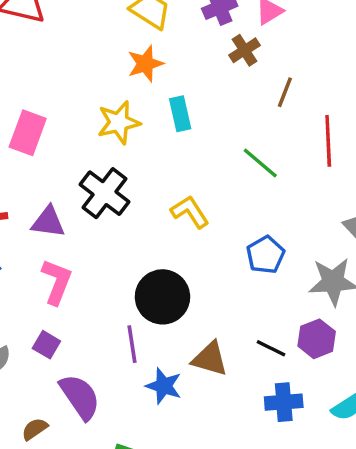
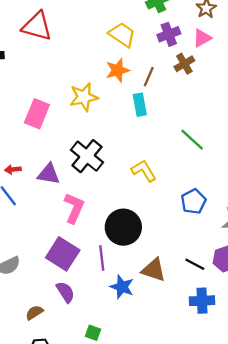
brown line: (285, 92) -> (149, 77), moved
yellow star: (119, 122) -> (84, 97), moved
pink L-shape: (57, 282) -> (74, 208), moved
purple square: (46, 345) -> (63, 254), moved, size x1.8
purple semicircle: (80, 397) -> (65, 292), size x0.7

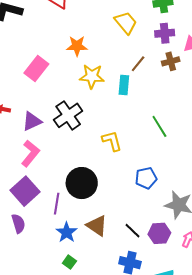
orange star: (118, 70) -> (77, 46), moved
yellow star: (84, 97) -> (92, 76), moved
purple triangle: (49, 174) -> (32, 121), turned -50
pink L-shape: (74, 208) -> (30, 153), moved
green square: (93, 333) -> (69, 262), moved

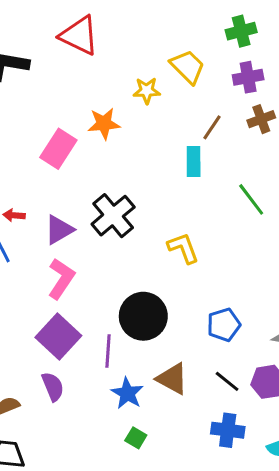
orange star: (77, 46) -> (104, 124), moved
yellow star: (92, 76) -> (147, 91), moved, size x0.7
green line: (159, 126) -> (251, 199), moved
blue pentagon: (146, 178) -> (224, 325), moved

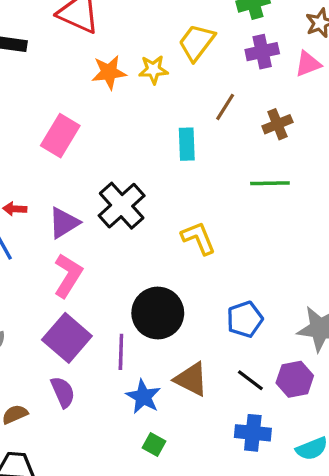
yellow trapezoid: (188, 67) -> (197, 42), turned -96
brown cross: (261, 119) -> (277, 124), moved
orange star: (104, 124) -> (109, 72), moved
cyan rectangle: (194, 162) -> (187, 144), moved
green line: (251, 199) -> (270, 183), turned -52

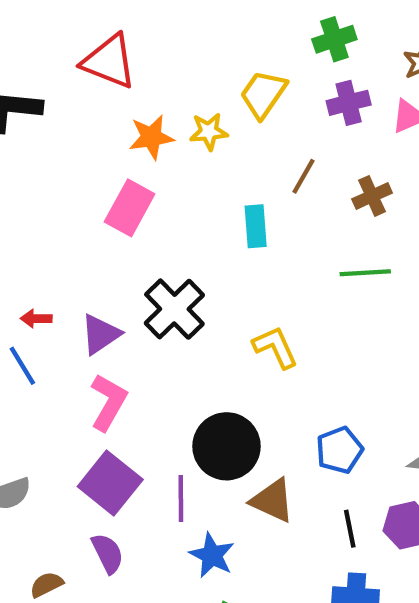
pink rectangle: (60, 136) -> (130, 208), moved
brown triangle: (191, 379) -> (272, 501), moved
black line: (250, 380) -> (350, 529), turned 44

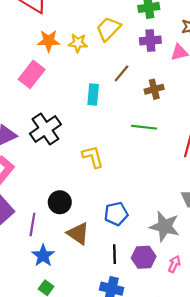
black circle: (226, 446) -> (60, 202), size x0.7

